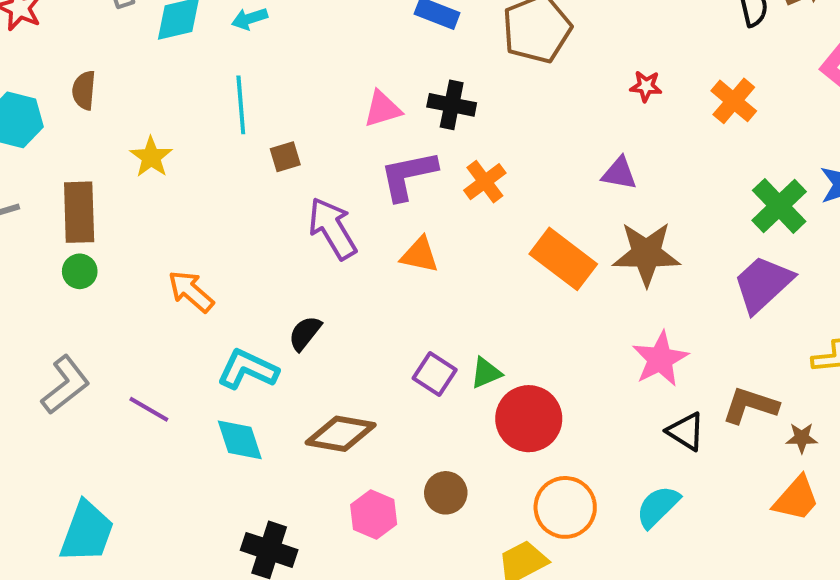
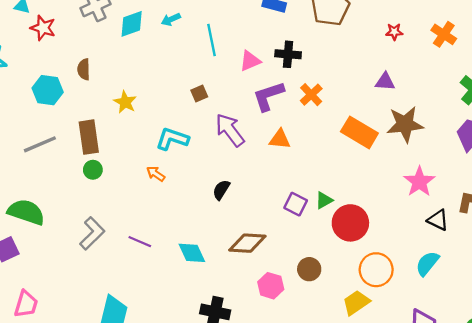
cyan line: (241, 105) -> (212, 40), moved
orange arrow: (191, 291) -> (156, 174), size x0.7
cyan L-shape: (248, 369) -> (172, 139), moved

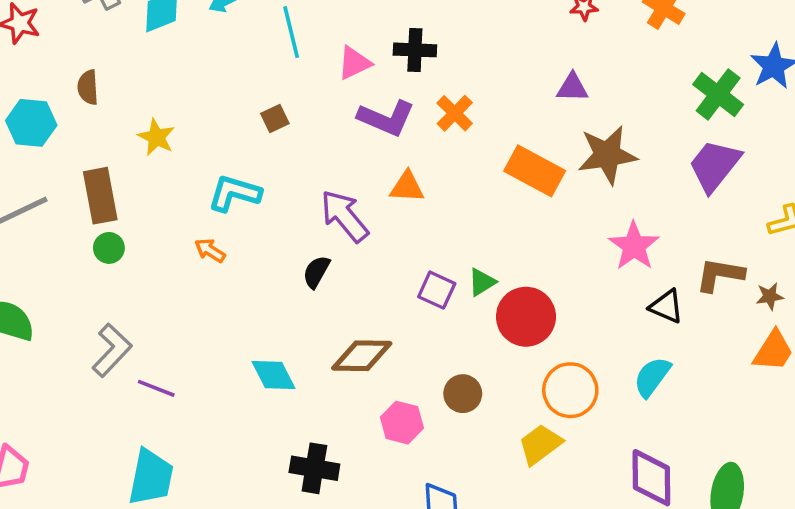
purple L-shape: (268, 96) -> (386, 118), turned -136
purple arrow: (230, 130) -> (345, 216), moved
purple line: (140, 242) -> (156, 388), moved

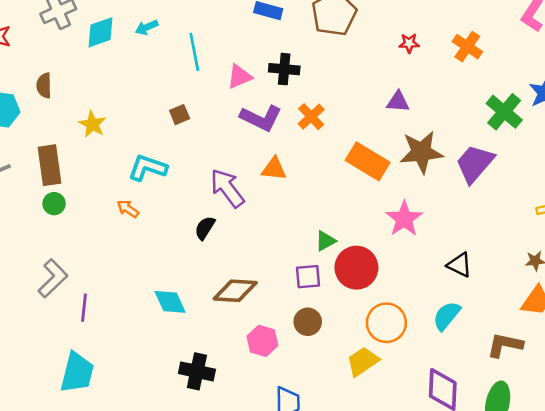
purple trapezoid: (714, 166) -> (475, 163), moved
pink star: (634, 246) -> (404, 219), moved
brown L-shape: (720, 275) -> (505, 345), moved
purple square: (437, 290) -> (308, 277), moved, turned -32
purple line: (156, 388) -> (84, 308), turned 72

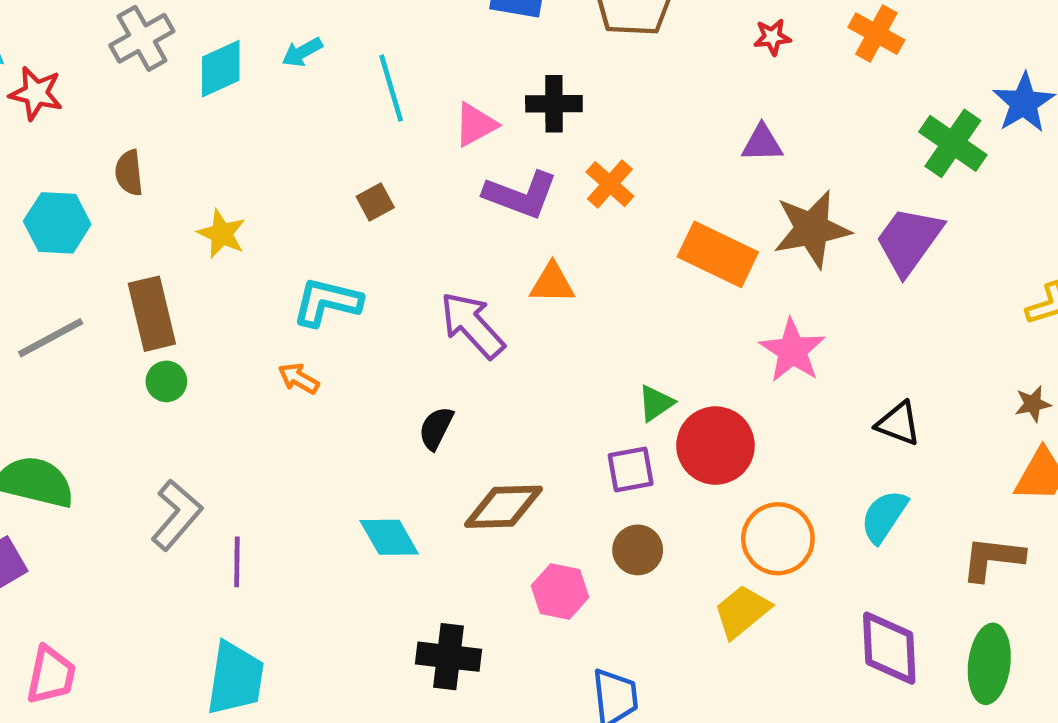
black semicircle: (205, 228) -> (436, 428), moved

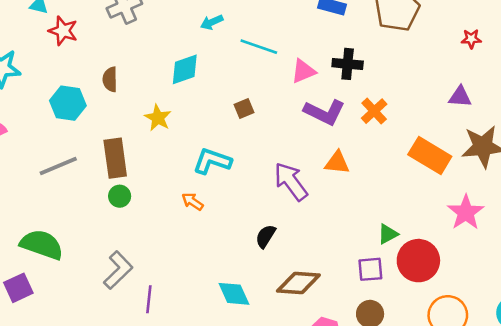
cyan diamond: (221, 69) -> (185, 69), moved
cyan line: (391, 88) -> (259, 47), turned -60

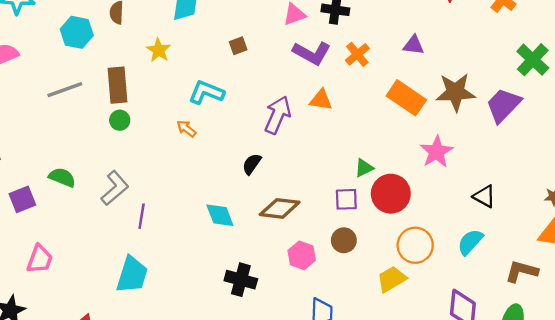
purple triangle: (460, 97) -> (414, 45), moved
purple arrow: (291, 181) -> (278, 115), turned 57
green semicircle: (42, 245) -> (62, 177), moved, size x0.7

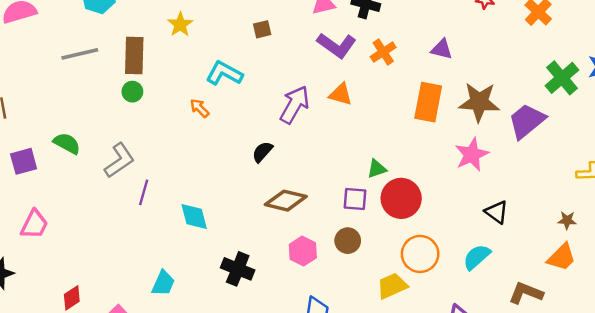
orange rectangle: (406, 98) -> (428, 102), turned 60
pink star: (437, 152) -> (472, 155), moved
cyan diamond: (220, 215) -> (194, 216), moved
cyan trapezoid: (132, 275) -> (163, 283), moved, size x0.7

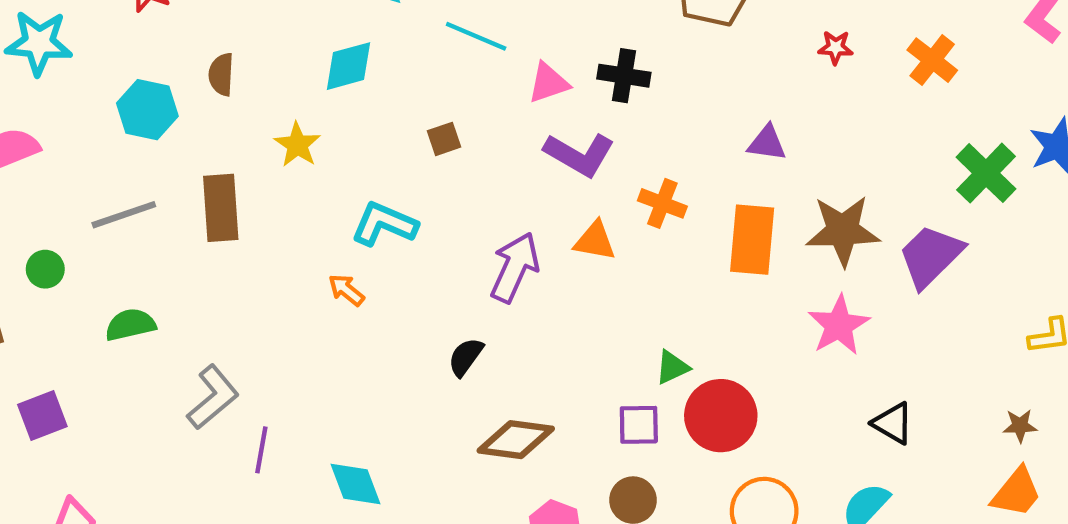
orange cross: (383, 52) -> (662, 203), moved, turned -30
green circle: (132, 92) -> (45, 269), moved
green semicircle: (67, 143) -> (130, 325), moved, turned -36

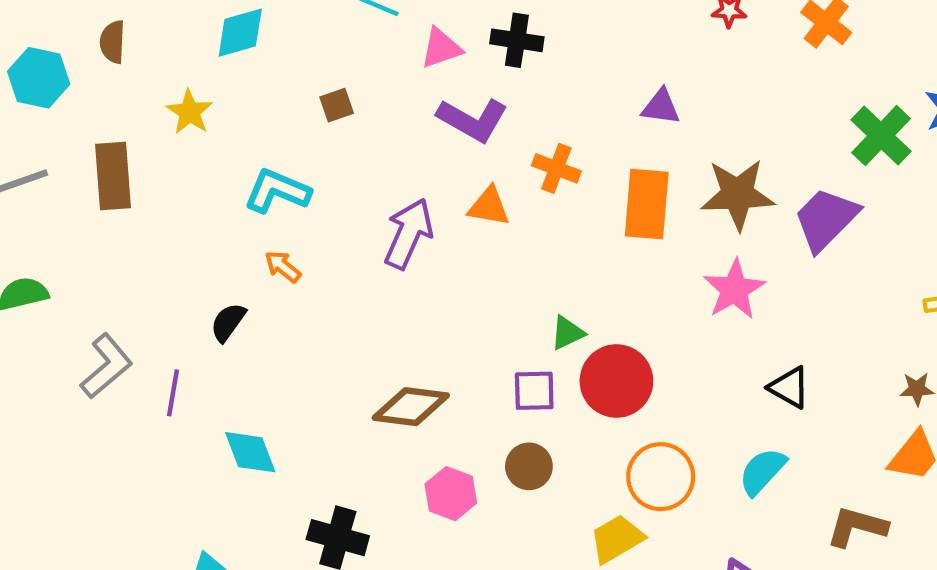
orange arrow: (346, 290) -> (283, 267), moved
black semicircle: (466, 357) -> (228, 322), moved
purple line: (261, 450) -> (173, 393), moved

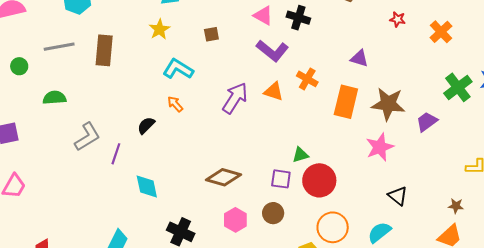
pink triangle: (441, 48) -> (263, 16), turned 40
yellow star: (190, 112) -> (159, 29), moved
purple trapezoid: (826, 219) -> (427, 122), size x0.7

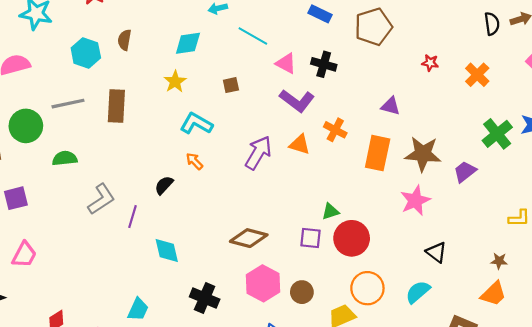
green circle: (19, 66) -> (26, 126), size x1.8
brown circle: (273, 213) -> (302, 292), moved
pink hexagon: (235, 220) -> (263, 283), size x1.4

